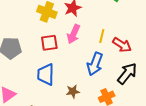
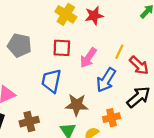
pink arrow: (73, 34) -> (88, 58), moved
brown star: (73, 91) -> (77, 105), size x1.5

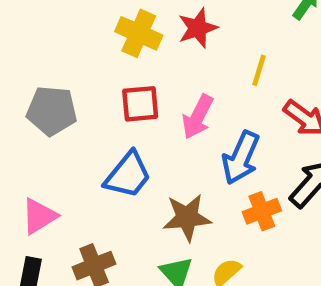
yellow line: (119, 52) -> (259, 70), moved
blue trapezoid: (51, 81) -> (128, 175), turned -145
orange cross: (112, 118) -> (262, 211), moved

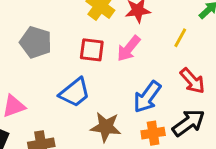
yellow line: (259, 70) -> (180, 38), moved
pink arrow: (198, 117) -> (129, 48), moved

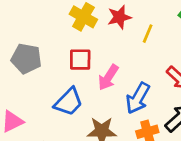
yellow line: (180, 38) -> (148, 34), moved
pink arrow: (129, 48) -> (108, 77), moved

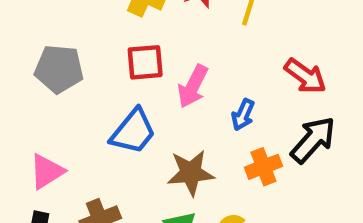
blue arrow: (138, 98) -> (243, 115), size x0.6

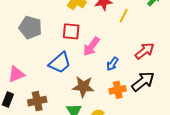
red arrow: (305, 76) -> (145, 51), turned -84

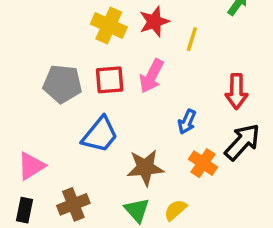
gray pentagon: (30, 27) -> (62, 84), moved
pink arrow: (91, 47) -> (152, 76), moved
red arrow: (145, 51) -> (236, 91), turned 138
orange cross: (118, 90) -> (203, 163), turned -35

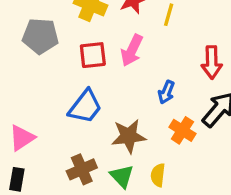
gray pentagon: (62, 84) -> (40, 36), moved
brown cross: (73, 204) -> (82, 169), moved
yellow semicircle: (175, 210) -> (158, 175), turned -40

